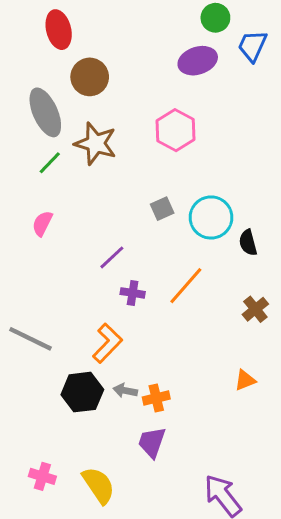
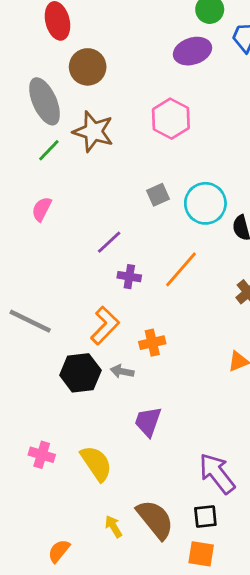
orange cross: (156, 398) -> (152, 343), moved

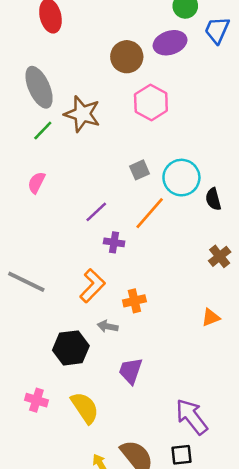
brown circle: (88, 67) -> (127, 57), moved
orange line: (181, 269) -> (150, 213), moved
black hexagon: (80, 373) -> (71, 348), moved

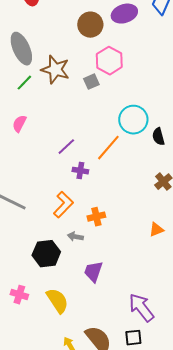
gray square: (139, 170) -> (91, 82), moved

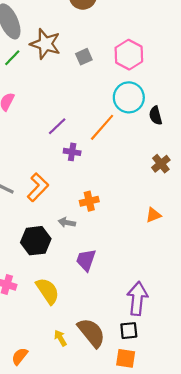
pink hexagon: (109, 61) -> (129, 55), moved
orange L-shape: (63, 205) -> (38, 187), moved
purple arrow: (141, 308) -> (137, 298), turned 44

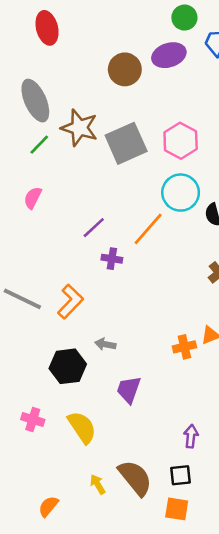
gray square: (84, 57) -> (126, 143), size x2.0
orange cross: (89, 201) -> (184, 347), moved
purple arrow: (137, 298) -> (191, 436), size x0.6

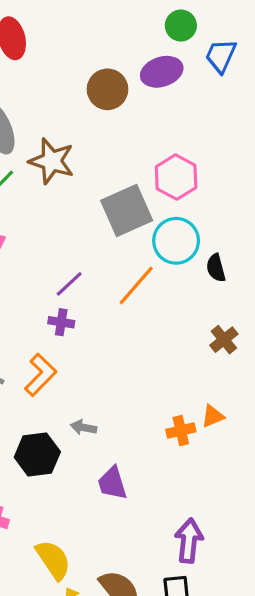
gray square: (126, 143) -> (127, 211), moved
purple cross: (112, 259) -> (61, 322), moved
purple trapezoid: (129, 390) -> (112, 483), turned -36
yellow semicircle: (82, 427) -> (53, 560), moved
purple arrow: (191, 436) -> (189, 541), size x1.5

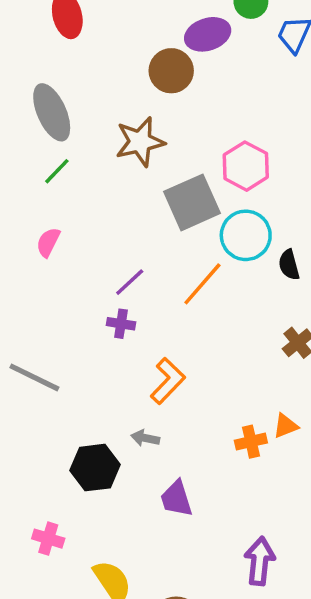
purple ellipse: (162, 72) -> (208, 34), moved
brown star: (52, 161) -> (140, 142), moved, turned -30
orange L-shape: (41, 375) -> (168, 381), moved

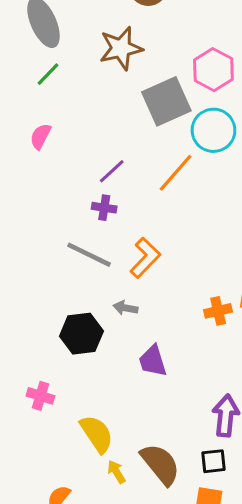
gray line: (34, 377) -> (89, 255), moved

